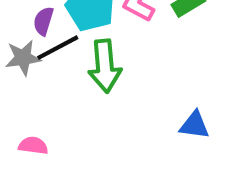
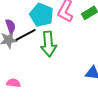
purple semicircle: (43, 21) -> (11, 26), moved, turned 144

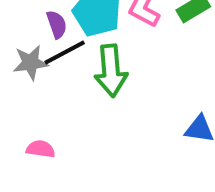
purple semicircle: (11, 26) -> (57, 24), moved

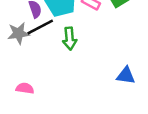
green arrow: (111, 71) -> (70, 38), size x0.7

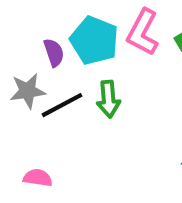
black line: (40, 27) -> (62, 105), moved

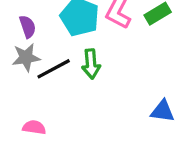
purple semicircle: (54, 53) -> (28, 27), moved

